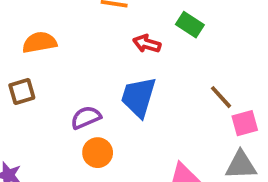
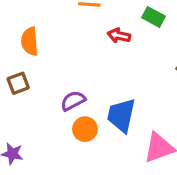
orange semicircle: (39, 42) -> (30, 41), turned -80
blue trapezoid: (139, 97) -> (121, 115), moved

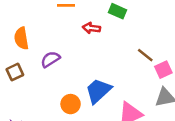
purple semicircle: (73, 101) -> (50, 59), moved
blue trapezoid: (121, 115) -> (98, 91), turned 40

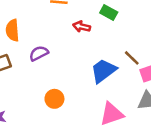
blue trapezoid: (98, 91) -> (103, 71), moved

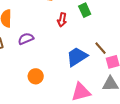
green rectangle: (109, 12) -> (85, 10), turned 32
red arrow: (82, 27) -> (62, 20), turned -96

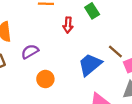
orange circle: (36, 76) -> (45, 79), moved

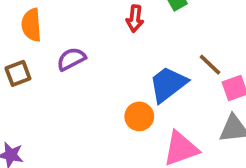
orange circle: (45, 79) -> (139, 116), moved

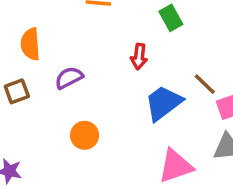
red arrow: (135, 19) -> (139, 56), moved
orange circle: (139, 116) -> (85, 135), moved

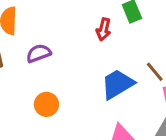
red arrow: (139, 56) -> (104, 29), moved

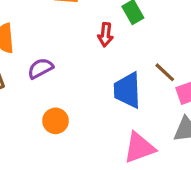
blue trapezoid: (117, 84) -> (127, 90), turned -54

